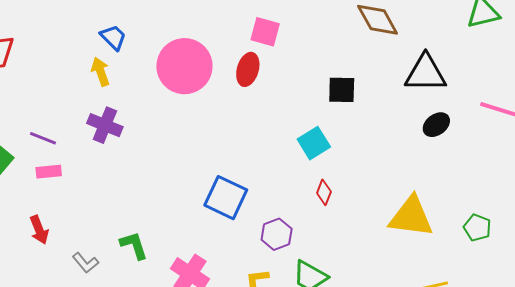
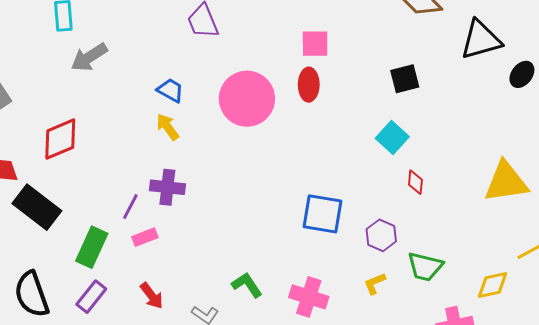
purple cross: (105, 125) -> (167, 187), moved
black ellipse: (436, 125) -> (522, 74), moved
purple line: (43, 138) -> (130, 207), turned -68

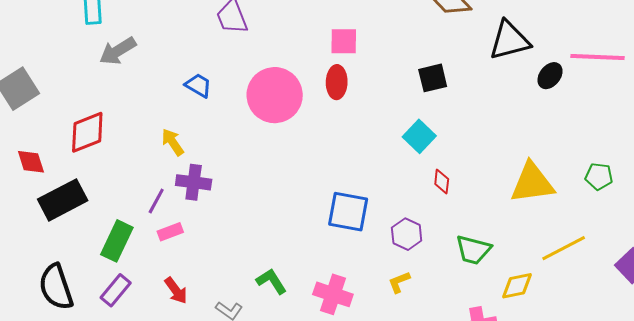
yellow arrow: (168, 127) -> (173, 142), moved
black rectangle: (37, 207) -> (63, 200), turned -66
green trapezoid: (425, 267) -> (473, 250), moved

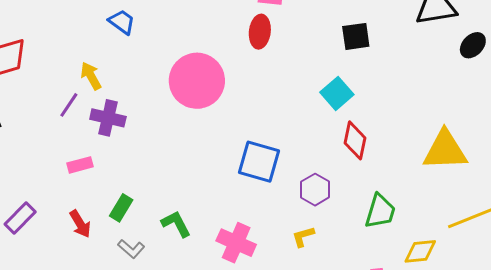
pink circle: (275, 95) -> (197, 81), moved
red diamond: (442, 182) -> (355, 140), size x1.5
purple line: (156, 201) -> (69, 105), moved
green rectangle: (117, 241) -> (121, 208), moved, size x0.7
green trapezoid: (473, 250) -> (380, 211), turned -93

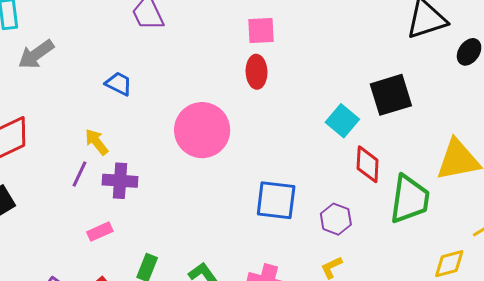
black square: (356, 36) -> (391, 95), moved, size x1.4
green trapezoid: (380, 211) -> (410, 199), moved, size x1.4

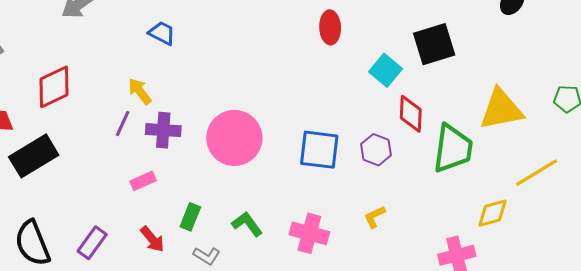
red ellipse: (257, 72) -> (330, 27), moved
pink circle: (202, 130) -> (234, 138), moved
purple hexagon: (336, 219) -> (376, 150), moved

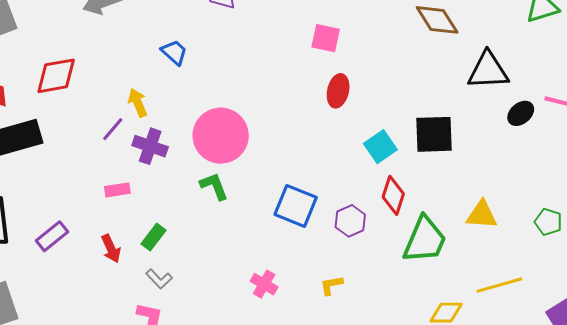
yellow triangle: (501, 109) -> (482, 215), size x0.7
pink circle: (234, 138) -> (221, 136), moved
green L-shape: (247, 224) -> (214, 186), moved
pink cross: (309, 233) -> (264, 284), size x0.7

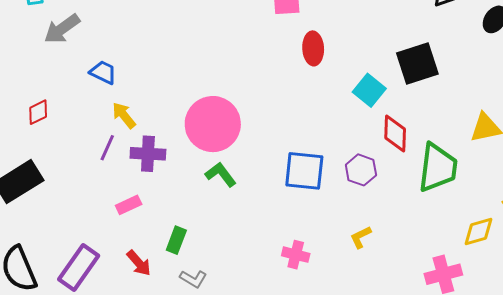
blue trapezoid: (174, 52) -> (103, 72), moved
red diamond: (56, 76) -> (38, 112), size x0.6
purple rectangle: (52, 236) -> (79, 268), size x1.4

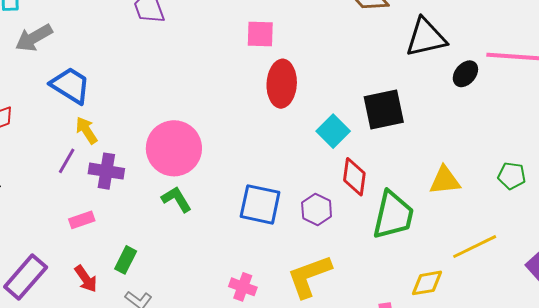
red ellipse: (313, 48) -> (282, 84), size x1.4
blue trapezoid: (103, 72) -> (70, 85), size x1.5
yellow L-shape: (361, 237) -> (309, 276), size x2.0

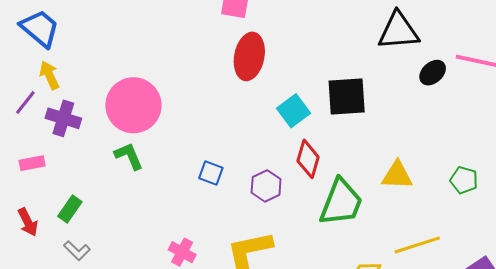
blue square: (260, 204) -> (211, 173), size x0.6

